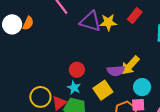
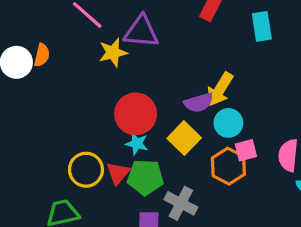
yellow star: (108, 22) -> (113, 53), moved
red circle: (77, 70) -> (136, 114), size x1.6
cyan circle: (142, 87) -> (228, 123), moved

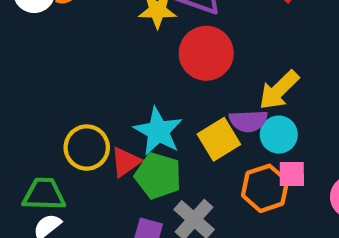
purple semicircle: (199, 103) -> (248, 121), moved
red circle: (136, 114) -> (206, 53), moved
cyan star: (137, 144) -> (158, 131), size x1.6

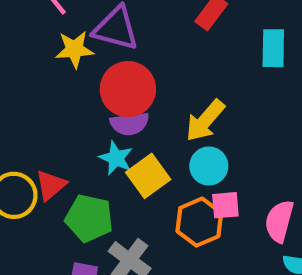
purple semicircle: (248, 121) -> (130, 124), moved
cyan star: (158, 131) -> (116, 158), moved, size x0.7
red triangle: (126, 162) -> (51, 185), moved

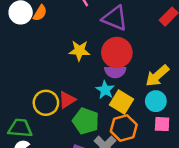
yellow star: (75, 49) -> (79, 51), moved
yellow square: (148, 176) -> (122, 102), turned -30
orange hexagon: (199, 222) -> (124, 128), moved

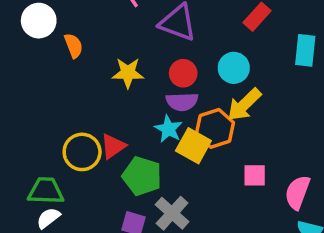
orange semicircle: (40, 13) -> (74, 46), moved, turned -49
red circle: (117, 53) -> (183, 73), size x0.6
cyan circle: (156, 101) -> (234, 68), moved
orange hexagon: (124, 128) -> (215, 128), moved

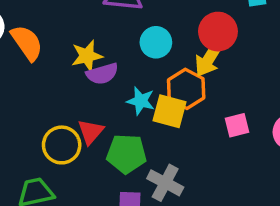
orange semicircle: (74, 46) -> (27, 43), size x1.5
cyan circle: (234, 68) -> (156, 42), moved
red circle: (183, 73) -> (218, 32), moved, size x1.4
purple semicircle: (182, 102) -> (102, 74), moved

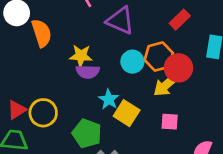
orange hexagon: (186, 89) -> (159, 57), moved
pink square: (237, 125) -> (170, 122), moved
red triangle: (91, 132) -> (17, 110), moved

